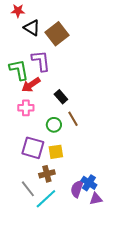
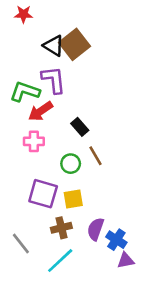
black triangle: (32, 28) -> (54, 46), moved
green L-shape: (19, 70) -> (25, 92), turned -60
gray line: (28, 189) -> (21, 244), moved
purple semicircle: (77, 189) -> (96, 229), moved

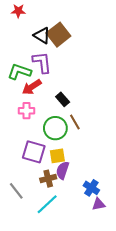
green circle: (71, 164) -> (55, 128), size x1.5
purple semicircle: (96, 229) -> (63, 170), moved

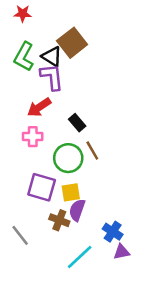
black triangle: (42, 36) -> (52, 57), moved
green L-shape: (19, 72) -> (24, 57), moved, turned -80
brown cross: (48, 179) -> (59, 220), turned 35
cyan line: (47, 204) -> (80, 257), moved

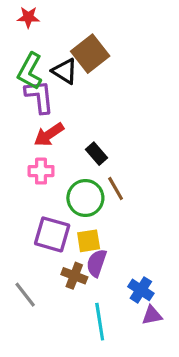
purple L-shape: (52, 77) -> (39, 97), moved
cyan line: (80, 257) -> (100, 322), turned -56

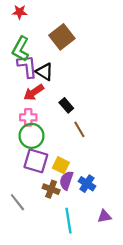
black triangle: (65, 71) -> (45, 72), moved
green circle: (85, 198) -> (32, 136), moved
yellow square: (89, 241) -> (61, 165), turned 35
blue cross: (141, 290) -> (87, 184), moved

